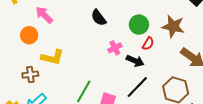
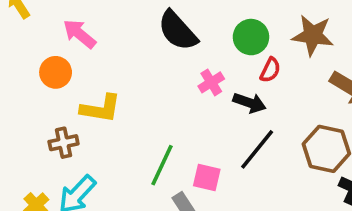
black semicircle: (99, 18) -> (178, 31), size x1.4

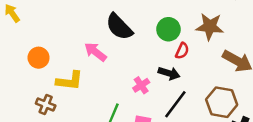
pink arrow: (80, 34) -> (95, 52), moved
pink cross: (211, 82) -> (141, 85), moved
brown cross: (64, 143) -> (46, 105), turned 36

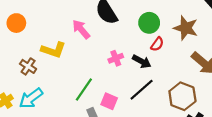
orange circle: (39, 58) -> (16, 23), moved
pink cross: (141, 85) -> (116, 58), moved

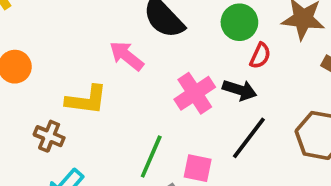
pink cross: (116, 58) -> (195, 93), size x1.5

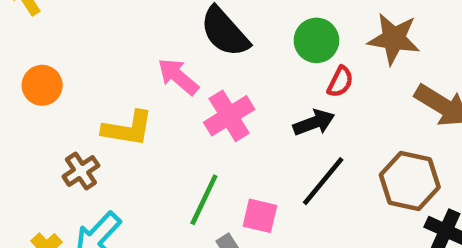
black arrow: (240, 90) -> (314, 123), turned -40
pink cross: (195, 93) -> (229, 116), moved
brown cross: (49, 136) -> (81, 171), turned 32

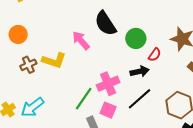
green circle: (316, 40) -> (136, 38), moved
pink cross: (229, 116) -> (108, 84), moved
brown cross: (81, 171) -> (28, 65), moved

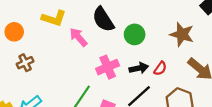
red semicircle: (155, 55) -> (160, 68), moved
yellow L-shape: (54, 60) -> (54, 18), moved
pink cross: (108, 84) -> (108, 67), moved

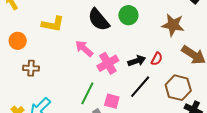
green circle: (135, 34) -> (128, 15), moved
pink arrow: (78, 37) -> (84, 48), moved
brown cross: (25, 63) -> (31, 68), turned 35

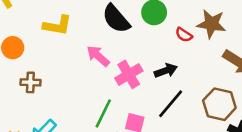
red semicircle: (157, 59) -> (184, 35), moved, turned 96

